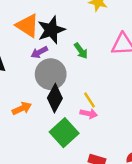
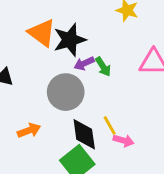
purple arrow: (39, 52) -> (84, 63), moved
black diamond: (55, 98) -> (84, 134), moved, turned -40
pink arrow: (89, 114) -> (124, 141), moved

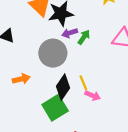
green arrow: (103, 67) -> (84, 37), turned -120
black diamond: (84, 134) -> (63, 87), turned 35

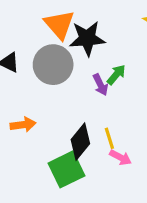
purple arrow: (70, 33) -> (100, 85), moved, turned -104
gray circle: (53, 53) -> (53, 65), moved

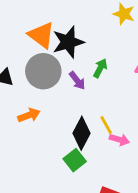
purple arrow: (100, 85) -> (77, 81), moved
orange arrow: (23, 125) -> (29, 115), moved
green square: (66, 169) -> (75, 160), size x0.7

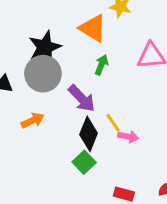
orange triangle: (41, 35) -> (93, 28), moved
black star: (68, 42) -> (45, 47), moved
purple arrow: (77, 81) -> (82, 98), moved, size x1.5

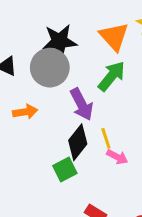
green arrow: (101, 65) -> (112, 76), size x1.5

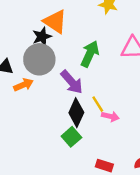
orange triangle: (114, 37) -> (55, 21), moved
black star: (60, 41) -> (42, 37), size x0.7
orange arrow: (25, 112) -> (23, 85), moved

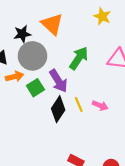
black star: (42, 37) -> (22, 34), moved
pink arrow: (110, 116) -> (100, 106), moved
green square: (71, 137) -> (35, 88), moved

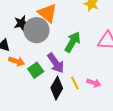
gray circle: (32, 56) -> (36, 30), moved
orange arrow: (15, 77) -> (17, 61), turned 35

